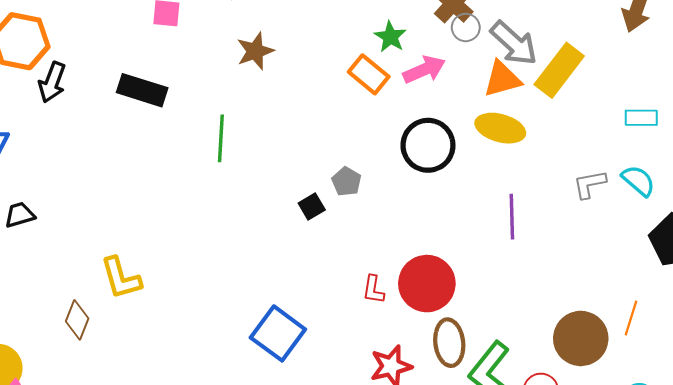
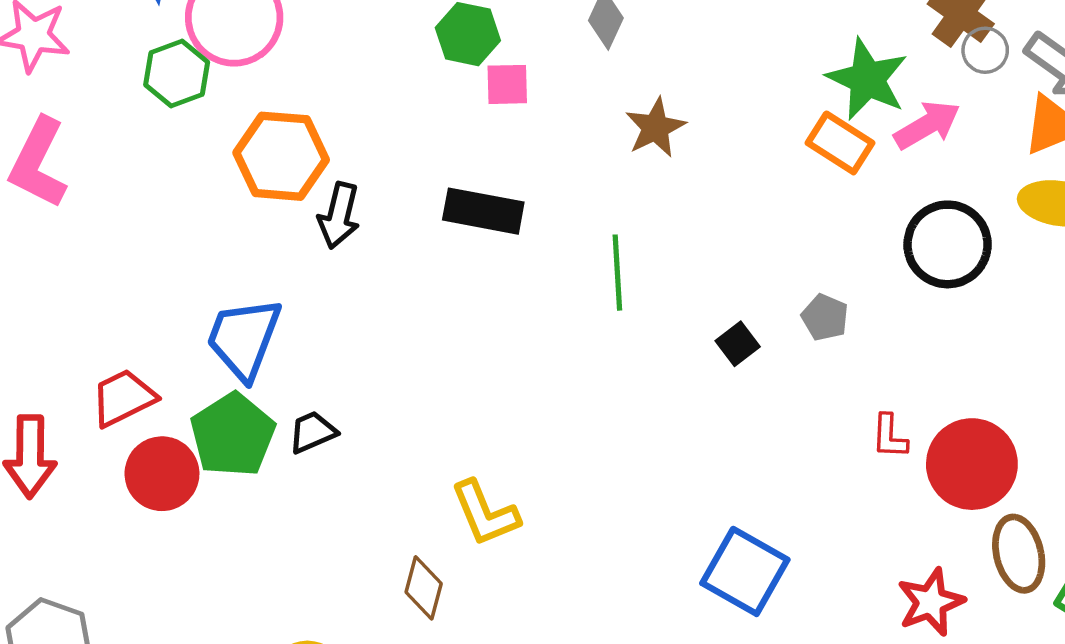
green star: (390, 37) -> (867, 79), size x1.6
black square: (312, 206) -> (738, 344), moved
red L-shape: (373, 290) -> (890, 436), moved

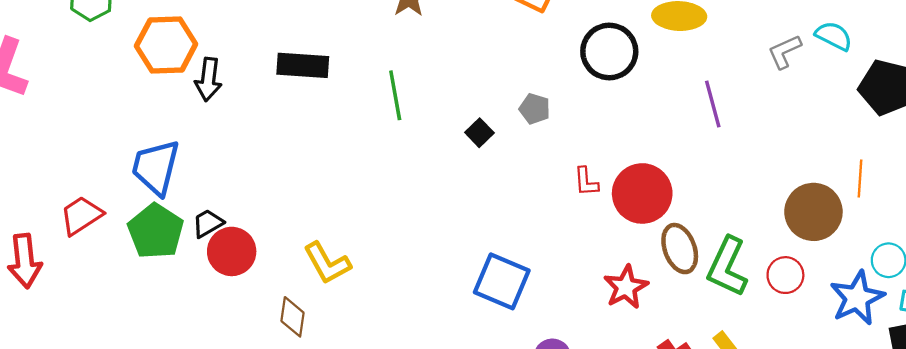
red circle: (162, 474) -> (232, 251), moved

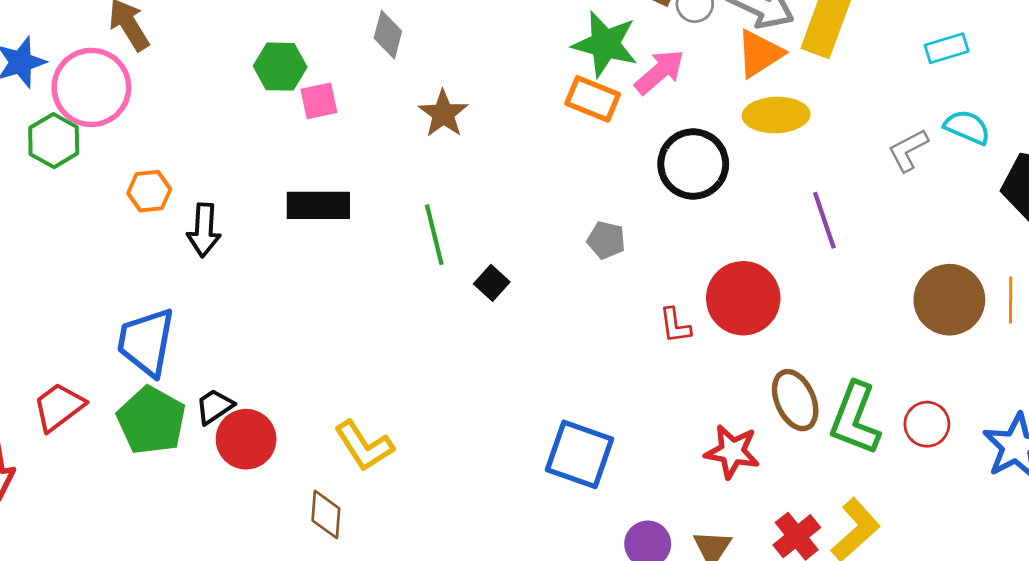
orange hexagon: (166, 45) -> (149, 191), size x0.6
black square: (479, 133) -> (492, 283), moved
red circle: (642, 193) -> (743, 298), moved
brown circle: (813, 212) -> (949, 300), moved
red star: (626, 287) -> (732, 452), turned -30

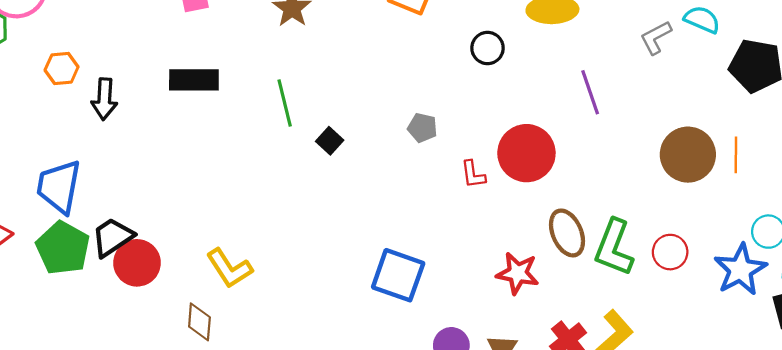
black circle: (693, 164) -> (488, 48), size x0.6
gray pentagon: (606, 240) -> (422, 128), moved
black trapezoid: (215, 406) -> (112, 237), size x1.4

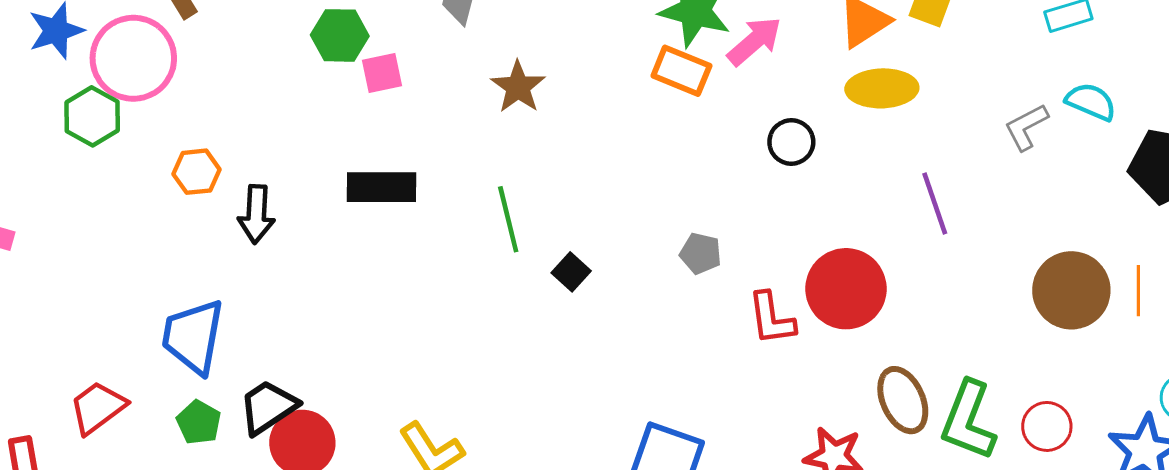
red L-shape: (473, 174) -> (771, 318), size x1.4
green pentagon: (63, 248) -> (199, 422), size x0.6

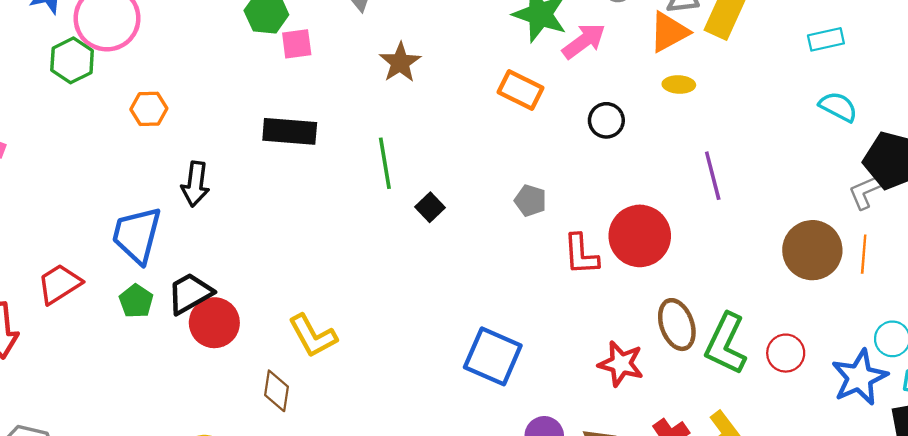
orange rectangle: (681, 71) -> (521, 90), moved
yellow ellipse: (882, 88) -> (679, 85), size x0.6
gray L-shape: (1026, 127) -> (866, 191), moved
black arrow: (256, 214) -> (195, 184), moved

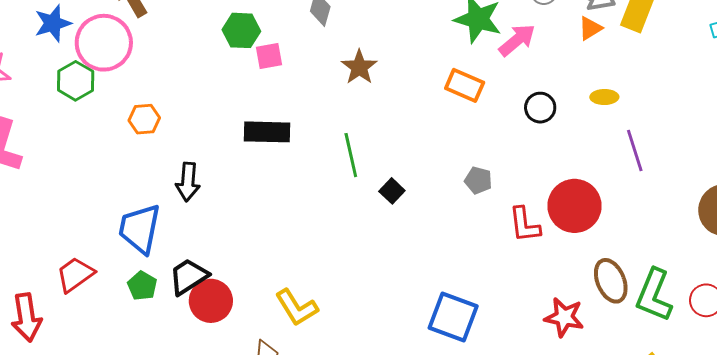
orange triangle: (669, 32) -> (590, 28), size x0.7
yellow ellipse: (679, 85) -> (604, 97), moved

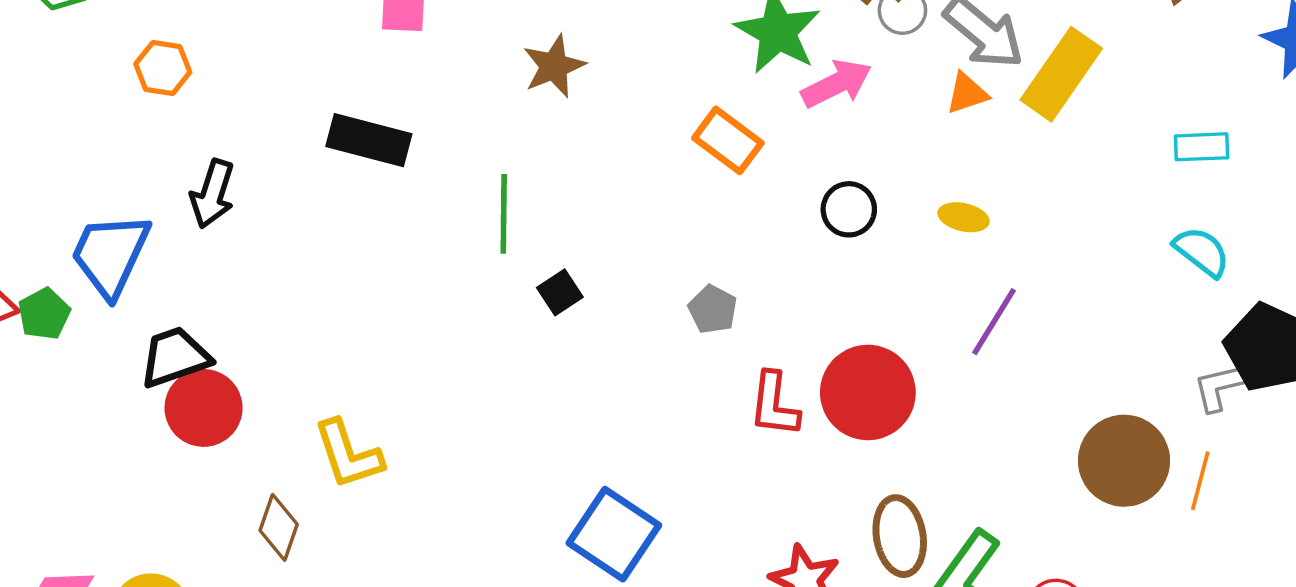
purple line: (635, 150) -> (994, 322), turned 36
green pentagon: (142, 286) -> (44, 314), moved

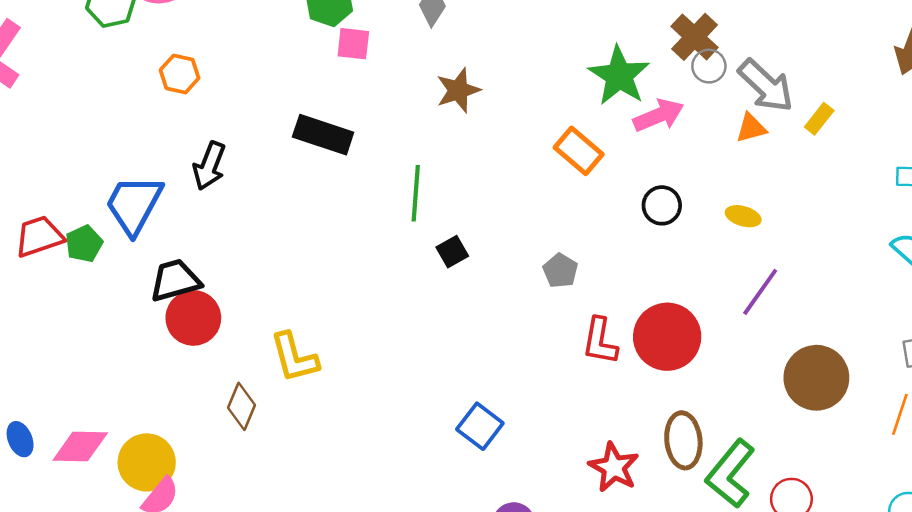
yellow rectangle: (1061, 74) -> (819, 119), size x0.5
brown circle: (1124, 461) -> (816, 378), moved
blue square: (614, 534) -> (480, 426), size x0.7

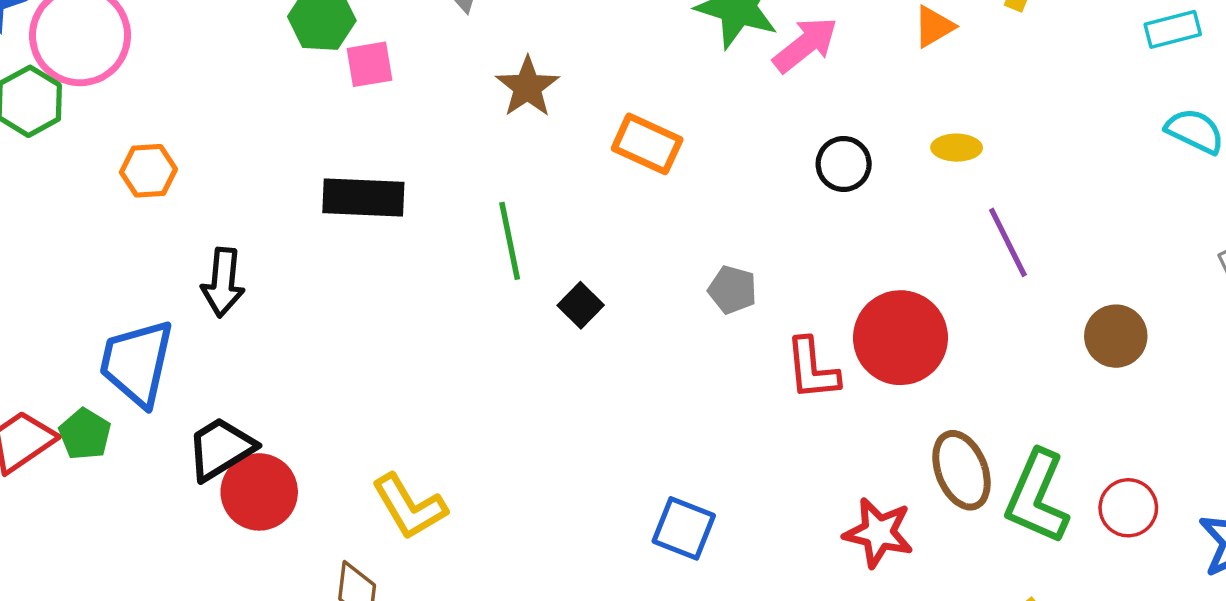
orange rectangle: (579, 151) -> (647, 144), moved
purple line: (760, 292) -> (1008, 242), turned -46
brown circle: (816, 378) -> (1116, 336), size x0.7

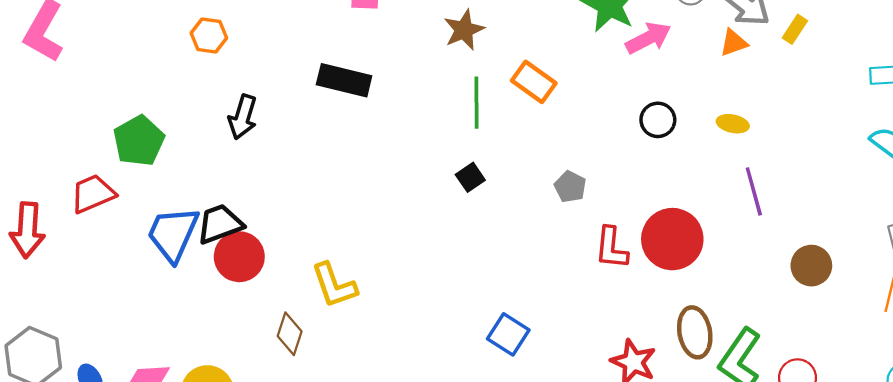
green line: (510, 241) -> (476, 103), moved
blue trapezoid: (137, 363) -> (173, 234), moved
green pentagon: (85, 434) -> (139, 141), moved, size x1.5

